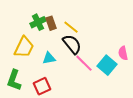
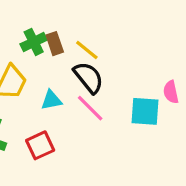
pink line: (84, 63) -> (90, 108), moved
cyan square: (107, 65) -> (145, 111), turned -36

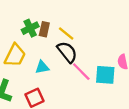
brown rectangle: (55, 44) -> (44, 29), turned 32
pink line: (90, 108) -> (81, 72), moved

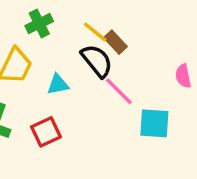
brown rectangle: (44, 29) -> (115, 42), moved, turned -56
cyan square: (105, 75) -> (154, 123), moved

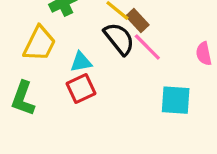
pink line: (119, 91) -> (147, 47), moved
red square: (46, 132) -> (81, 88), moved

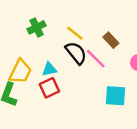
brown rectangle: (137, 20) -> (111, 40), moved
yellow trapezoid: (40, 44) -> (20, 71), moved

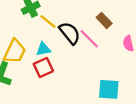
yellow line: (75, 33) -> (48, 22), moved
cyan square: (115, 96) -> (109, 89), moved

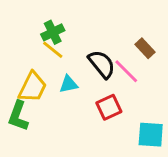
yellow line: (48, 22) -> (53, 50), moved
red square: (43, 67) -> (109, 107), moved

